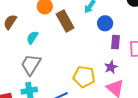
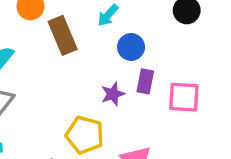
purple star: (111, 67) -> (113, 94), moved

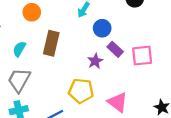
brown rectangle: (63, 35) -> (51, 43), moved, turned 45
purple rectangle: (145, 81) -> (115, 49), turned -49

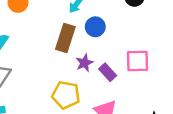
brown rectangle: (51, 43) -> (65, 38), moved
purple rectangle: (115, 49) -> (108, 72), moved

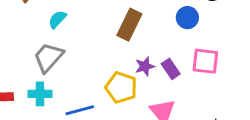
blue circle: (95, 27) -> (187, 18), moved
purple star: (84, 63) -> (145, 66), moved

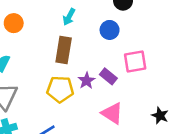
yellow pentagon: (121, 87) -> (60, 89), moved

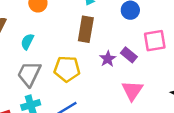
yellow pentagon: (60, 89) -> (67, 69), moved
pink triangle: (112, 113) -> (132, 91), turned 30

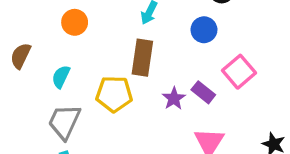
pink square: (155, 41) -> (239, 72), turned -30
yellow pentagon: (67, 69) -> (114, 94), moved

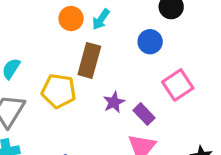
orange circle: (75, 22) -> (71, 19), moved
purple rectangle: (203, 92) -> (144, 114), moved

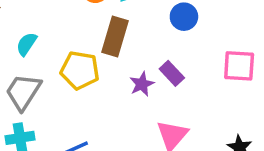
pink square: (178, 85) -> (239, 66), moved, turned 36
purple rectangle: (144, 114) -> (172, 73), moved

